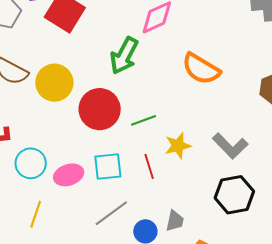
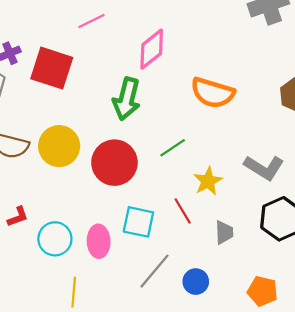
green line: (144, 120) -> (173, 148), moved
cyan square: (108, 167) -> (138, 222), turned 32
pink ellipse: (69, 175) -> (99, 241), turned -60
gray trapezoid: (175, 221) -> (224, 232), moved

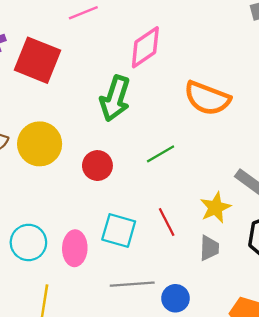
red circle: (114, 163) -> (97, 166), size x0.6
yellow star: (208, 181) -> (215, 208), moved
gray line: (154, 271) -> (132, 284), turned 42

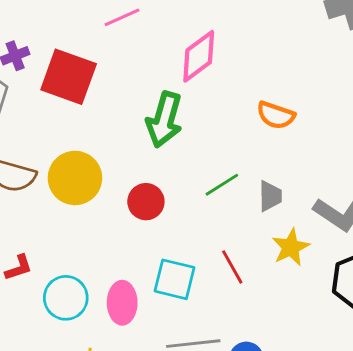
orange semicircle: (207, 98) -> (276, 115), size x0.7
gray trapezoid: (209, 248) -> (270, 196), moved

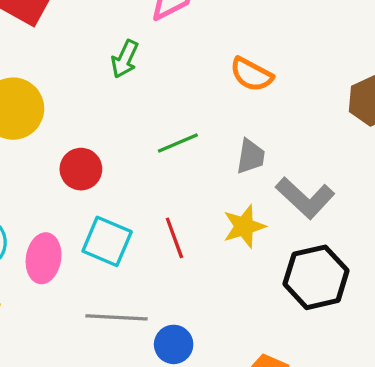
green arrow: (164, 120) -> (125, 59), size x0.6
gray trapezoid: (270, 196) -> (251, 156), moved
red circle: (146, 202) -> (81, 169), moved

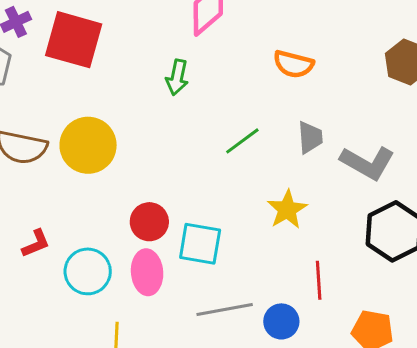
red circle: (81, 169) -> (149, 222), moved
yellow star: (244, 226) -> (287, 210), moved
red line: (174, 238) -> (319, 280), moved, turned 30

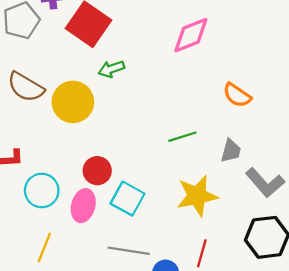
green arrow: (177, 77) -> (111, 69), moved, turned 40
yellow star: (287, 210) -> (197, 196), size x1.4

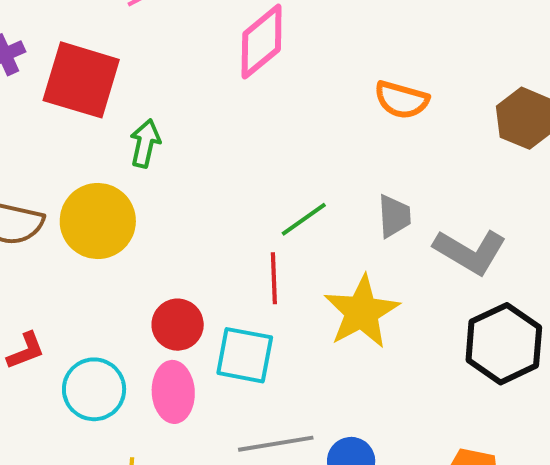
green arrow: (111, 69) -> (145, 143), turned 140
orange semicircle: (237, 95) -> (401, 100), moved
red line: (202, 253) -> (274, 278), moved

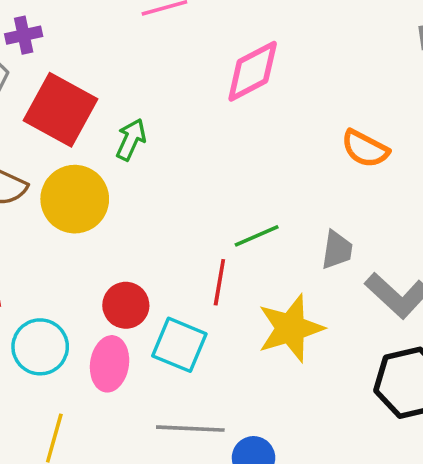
red square: (81, 80) -> (60, 110), moved

